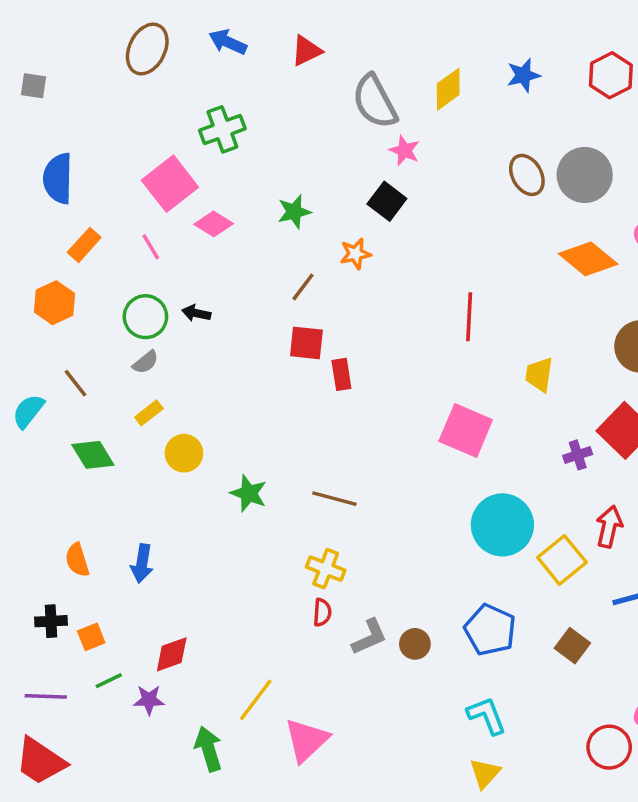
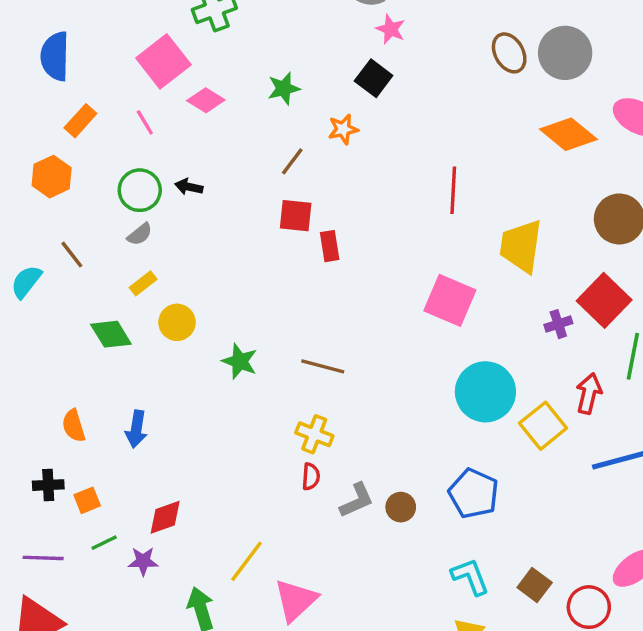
yellow trapezoid: (539, 374) -> (521, 246), size x1.6
green diamond: (93, 455) -> (111, 334), moved
brown square: (572, 646) -> (535, 585), moved

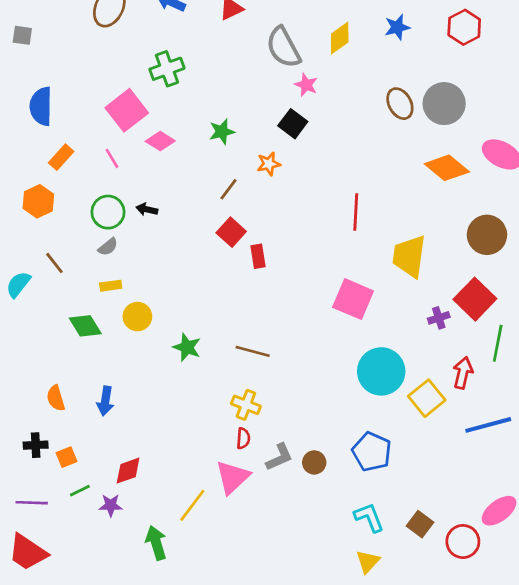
red square: (296, 216) -> (231, 232), turned 36
yellow rectangle: (143, 283) -> (111, 286), turned 30
pink triangle: (296, 600) -> (233, 477), moved

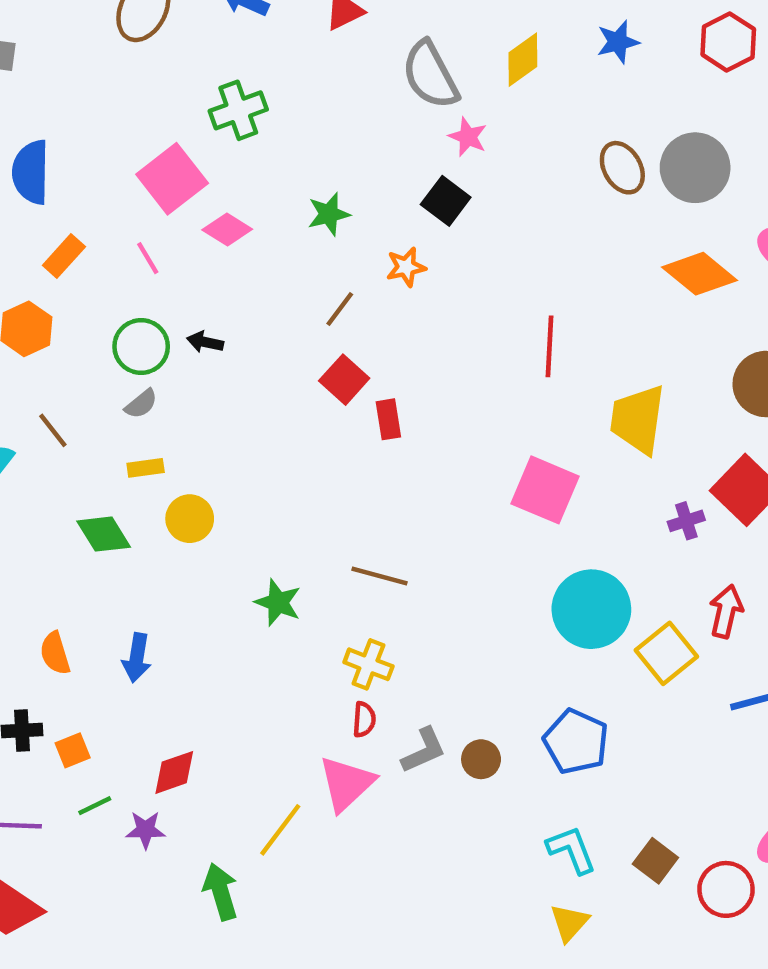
green star: (187, 347) -> (278, 603), moved

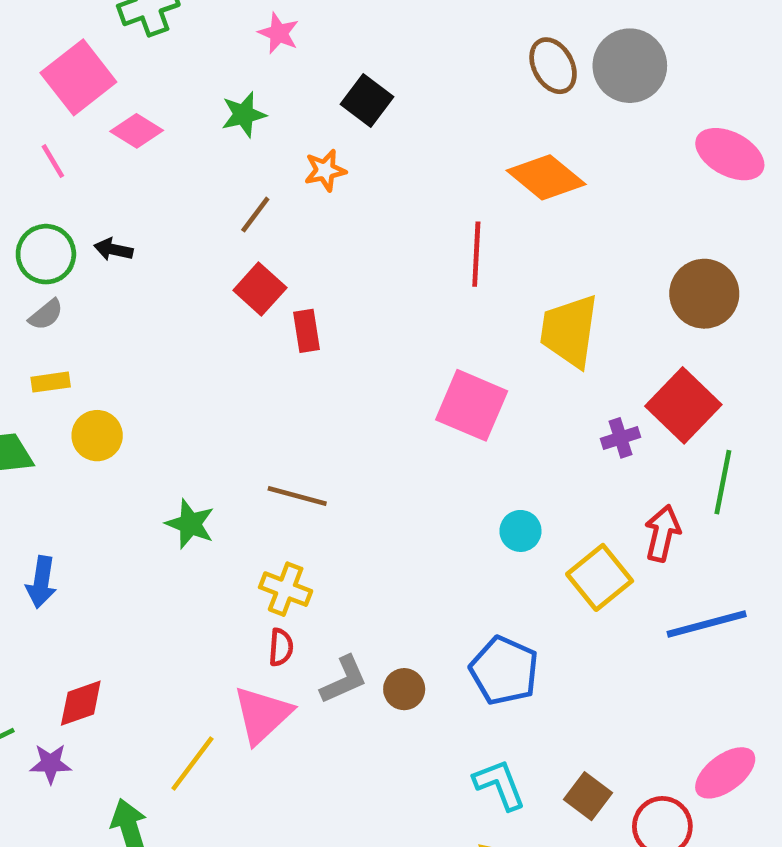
pink star: (468, 137) -> (279, 33), moved
orange diamond: (700, 274) -> (546, 177), moved
cyan circle: (591, 609) -> (520, 531), size x0.5

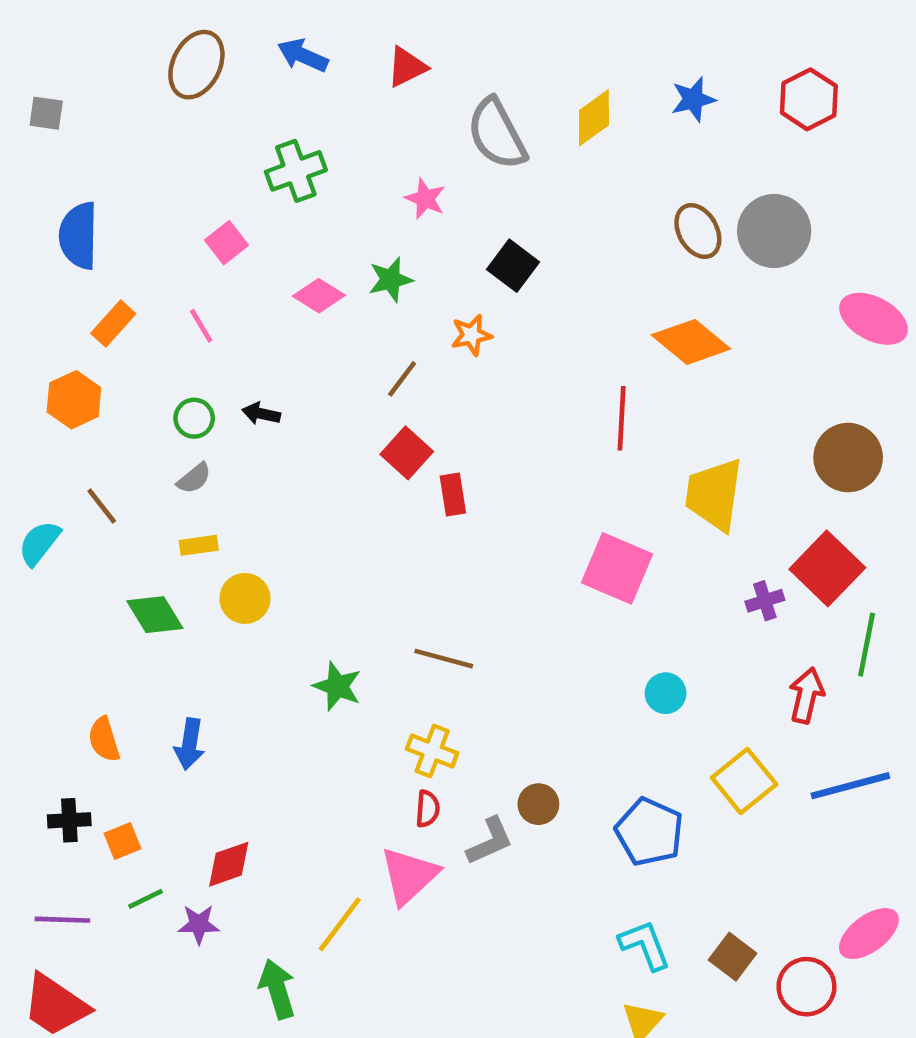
pink square: (78, 77) -> (226, 243), size x0.6
pink diamond: (137, 131) -> (319, 296), moved
green circle: (46, 254) -> (194, 418), size x0.7
yellow square: (600, 577) -> (744, 781), moved
brown circle: (404, 689) -> (538, 804), moved

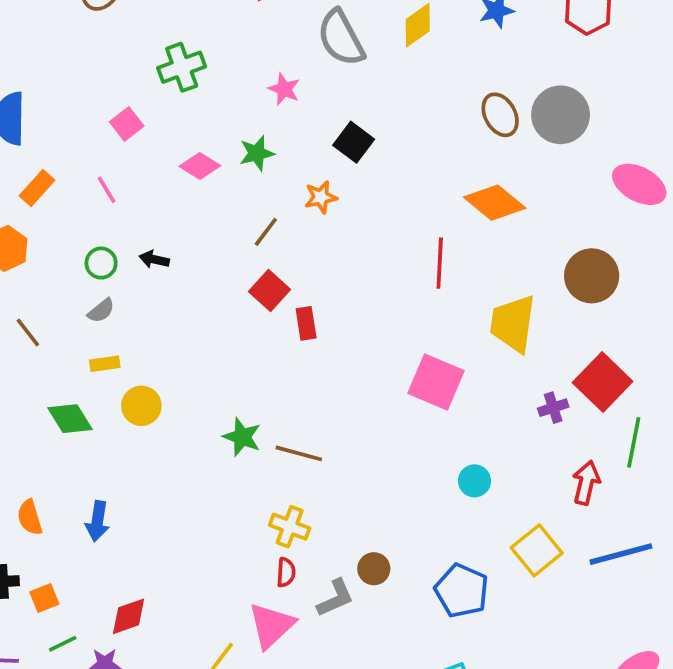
brown circle: (848, 457) -> (592, 276), moved
green star: (337, 686) -> (242, 437), moved

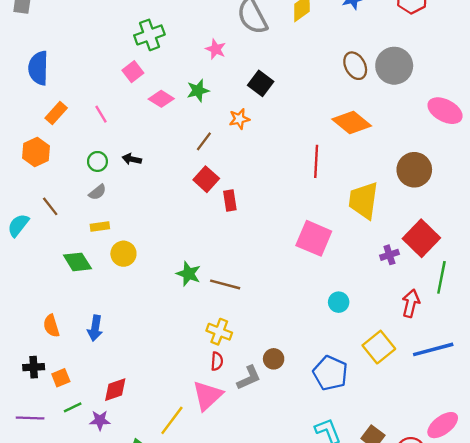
pink square: (127, 124) -> (133, 72), moved

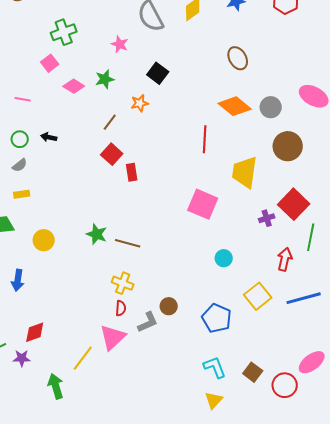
gray circle: (394, 66) -> (271, 107), moved, size x0.7
pink line: (101, 114) -> (23, 99), turned -49
yellow circle: (123, 254) -> (44, 240), moved

